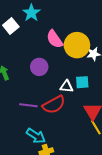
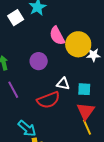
cyan square: (82, 82) -> (84, 89), moved
purple line: (28, 105) -> (13, 90), moved, turned 48

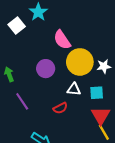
yellow circle: (78, 44) -> (80, 62), moved
white star: (93, 55) -> (104, 66), moved
red semicircle: (48, 100) -> (60, 108), size x0.6

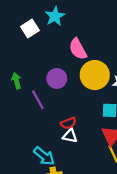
white triangle: (74, 89) -> (70, 136), moved
purple line: (22, 101) -> (38, 100), moved

